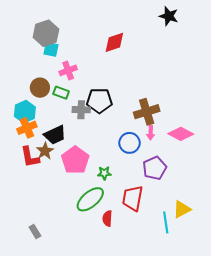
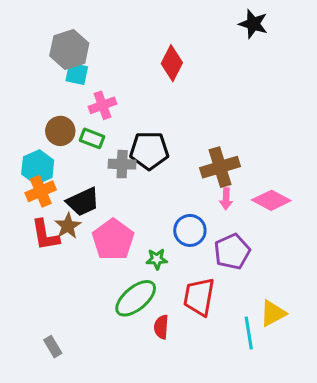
red diamond: (114, 42) -> (172, 63), turned -45
blue circle: (130, 143) -> (190, 230), moved

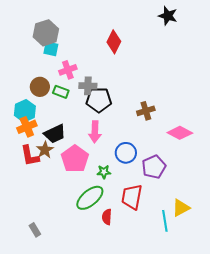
gray cross: (122, 164) -> (88, 86), moved
brown cross: (220, 167) -> (146, 111), size x0.7
pink arrow: (226, 199) -> (95, 132), moved, size x1.5

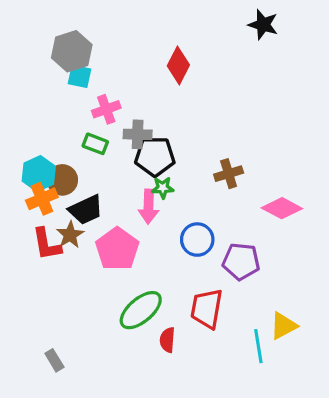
brown circle: (40, 87) -> (62, 180), moved
purple pentagon: (154, 167) -> (241, 261), turned 30
green star: (104, 172) -> (163, 188), moved

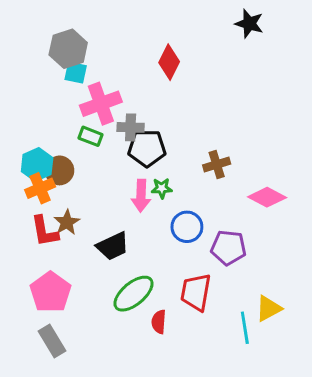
pink cross: (106, 109) -> (101, 104), size x1.5
green star: (163, 188) -> (162, 188), moved
black trapezoid: (86, 210) -> (113, 246), moved
pink pentagon: (117, 249) -> (50, 292), moved
gray rectangle: (54, 360) -> (52, 341), size x1.5

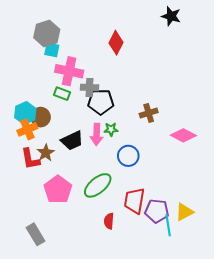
pink cross: (101, 104) -> (69, 71), turned 32
black trapezoid: (113, 246) -> (72, 141), moved
purple pentagon: (228, 248) -> (157, 211), moved
pink pentagon: (50, 292) -> (58, 189), moved
green ellipse: (134, 294) -> (98, 185), moved

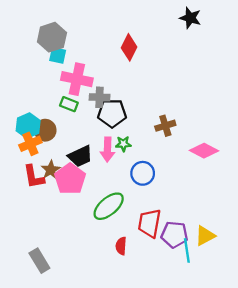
pink pentagon: (58, 189) -> (70, 179), moved

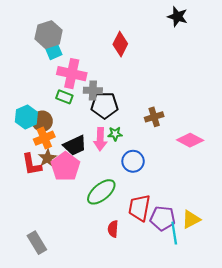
cyan square: (58, 55) -> (54, 51), turned -35
orange cross: (30, 144) -> (44, 138), moved

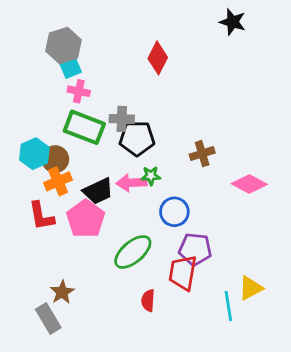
pink cross: (72, 74) -> (79, 91), moved, size x0.6
green rectangle: (64, 97) -> (84, 127), size x1.8
pink arrow: (100, 139) -> (131, 183), turned 85
brown star: (47, 158) -> (62, 292), moved
purple pentagon: (163, 218) -> (195, 249), moved

